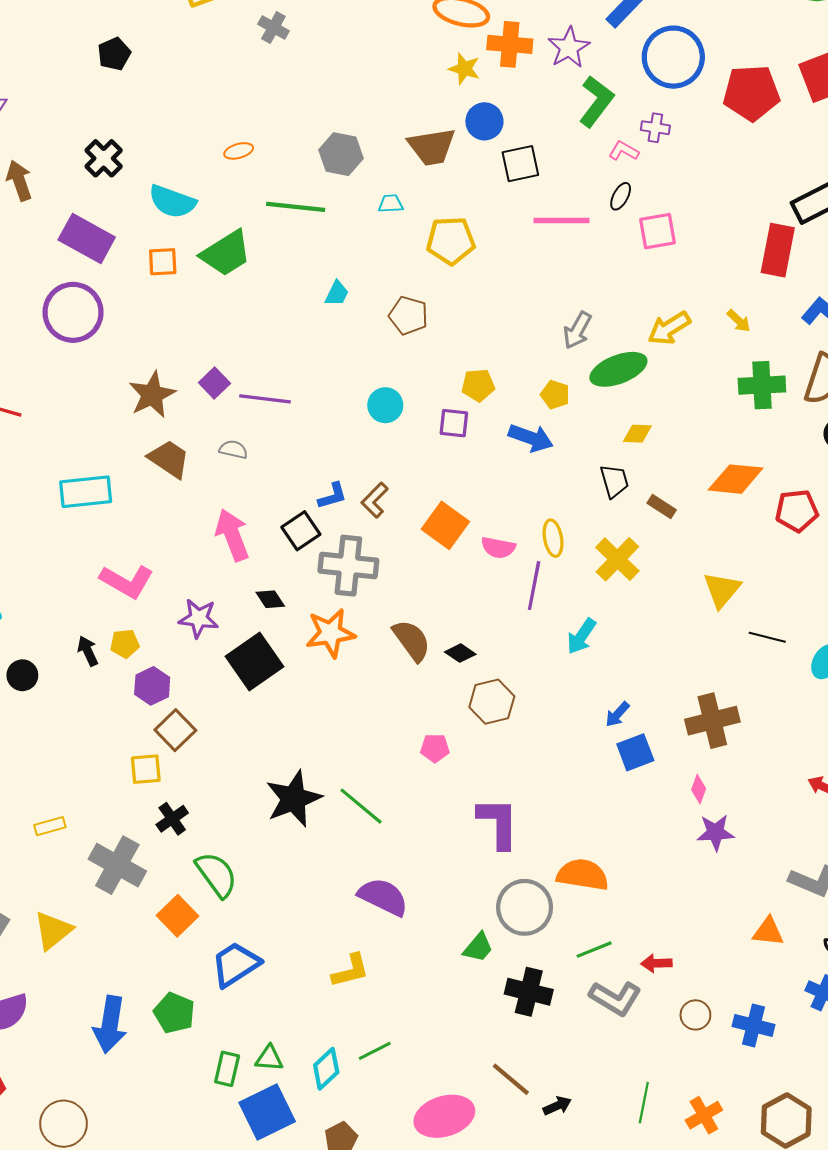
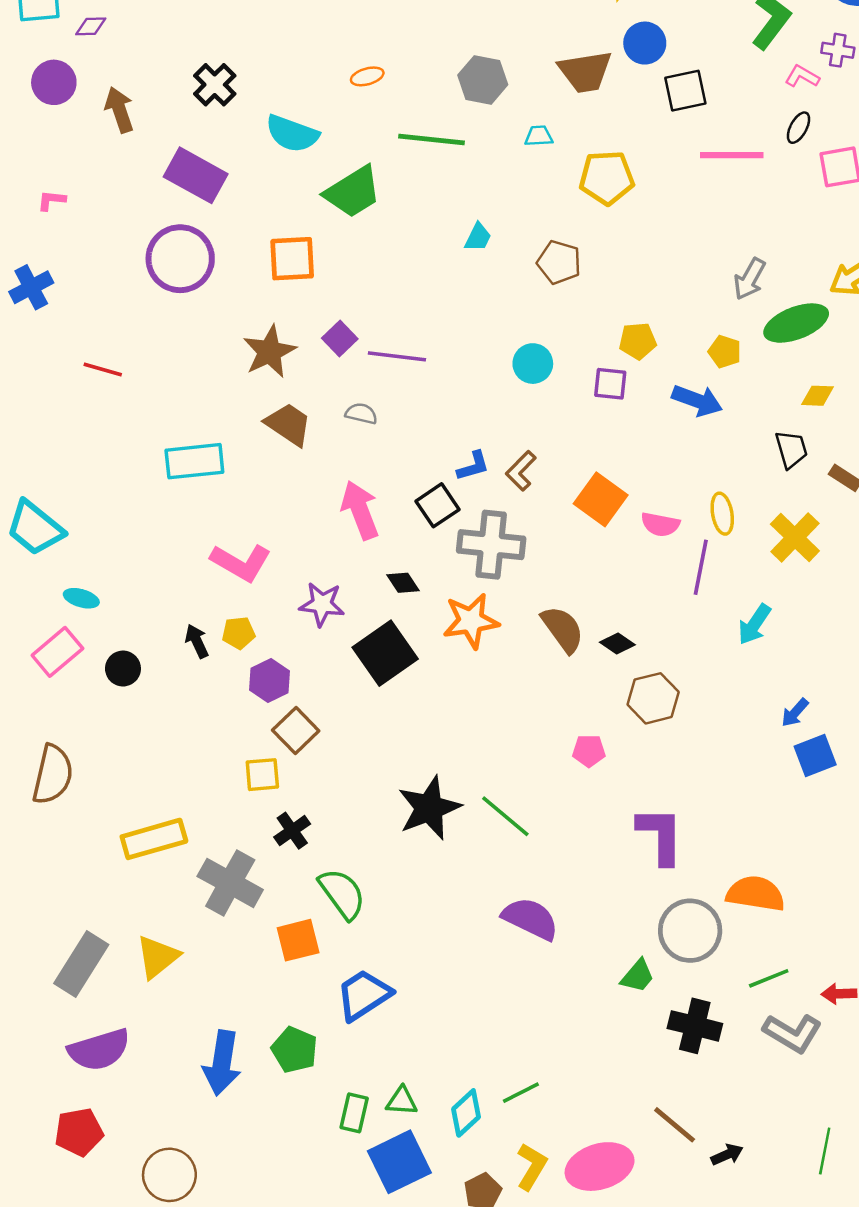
orange square: (163, 262) -> (292, 259), moved, size x1.4
yellow rectangle: (50, 826) -> (154, 839), size x1.8
orange square: (177, 916) -> (298, 940), turned 30
yellow L-shape: (350, 971) -> (532, 1167), moved, turned -45

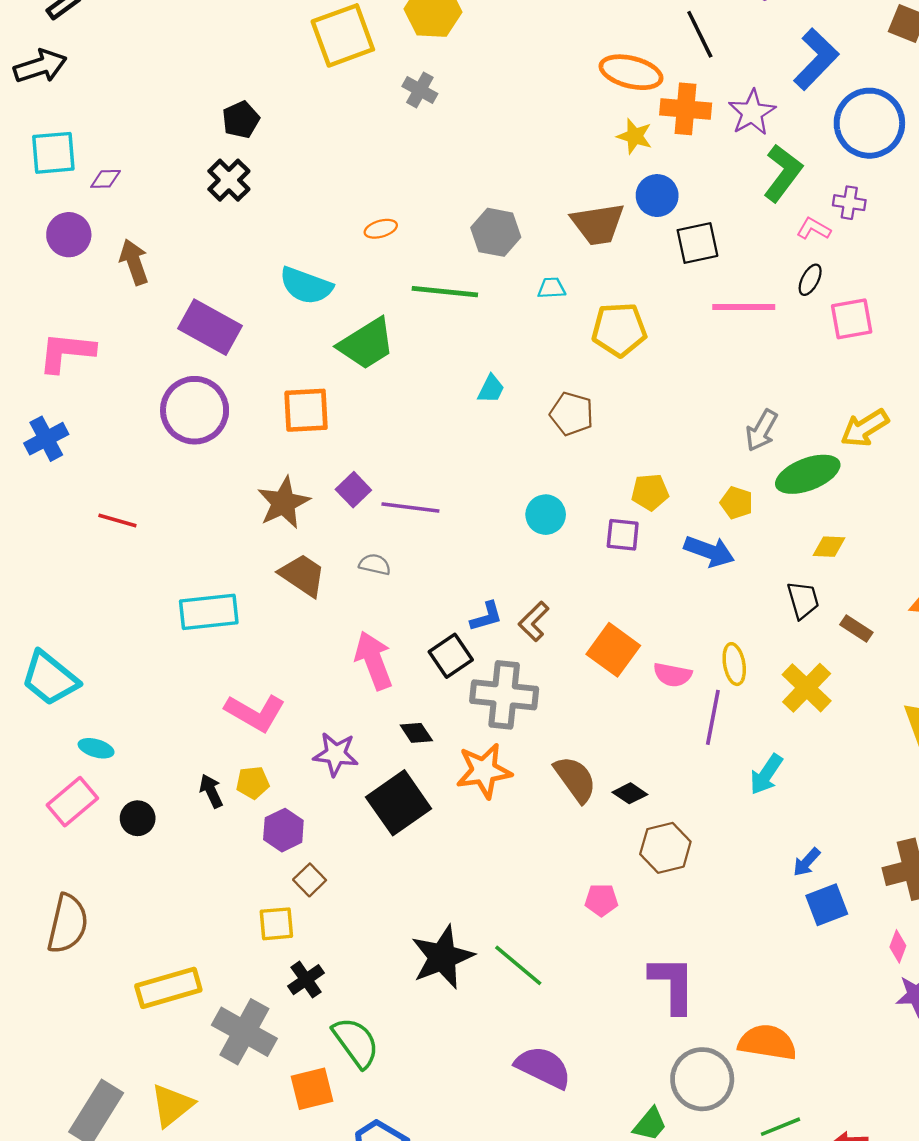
black cross: (215, 85) -> (229, 180), moved
pink L-shape: (51, 200) -> (66, 352), size x2.0
brown square: (296, 730) -> (310, 880), size x0.7

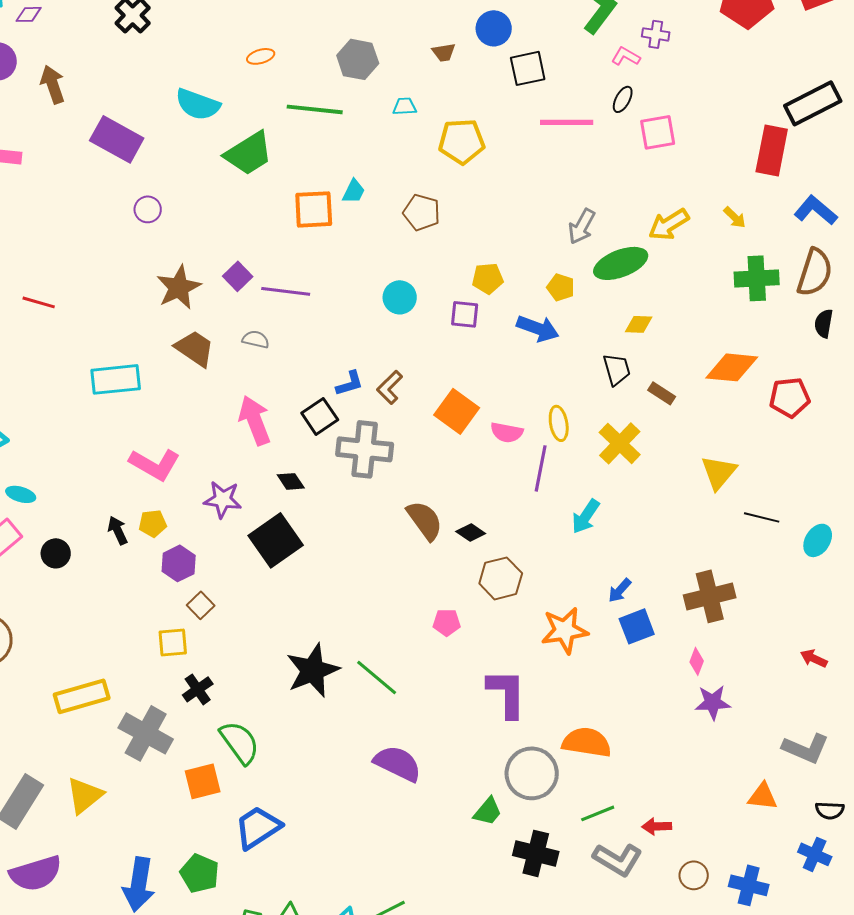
brown trapezoid: (598, 224) -> (444, 52), size x0.5
purple circle: (195, 410) -> (148, 209), moved, size x0.5
orange square: (306, 410) -> (314, 209), moved
orange star: (484, 771) -> (565, 630), moved

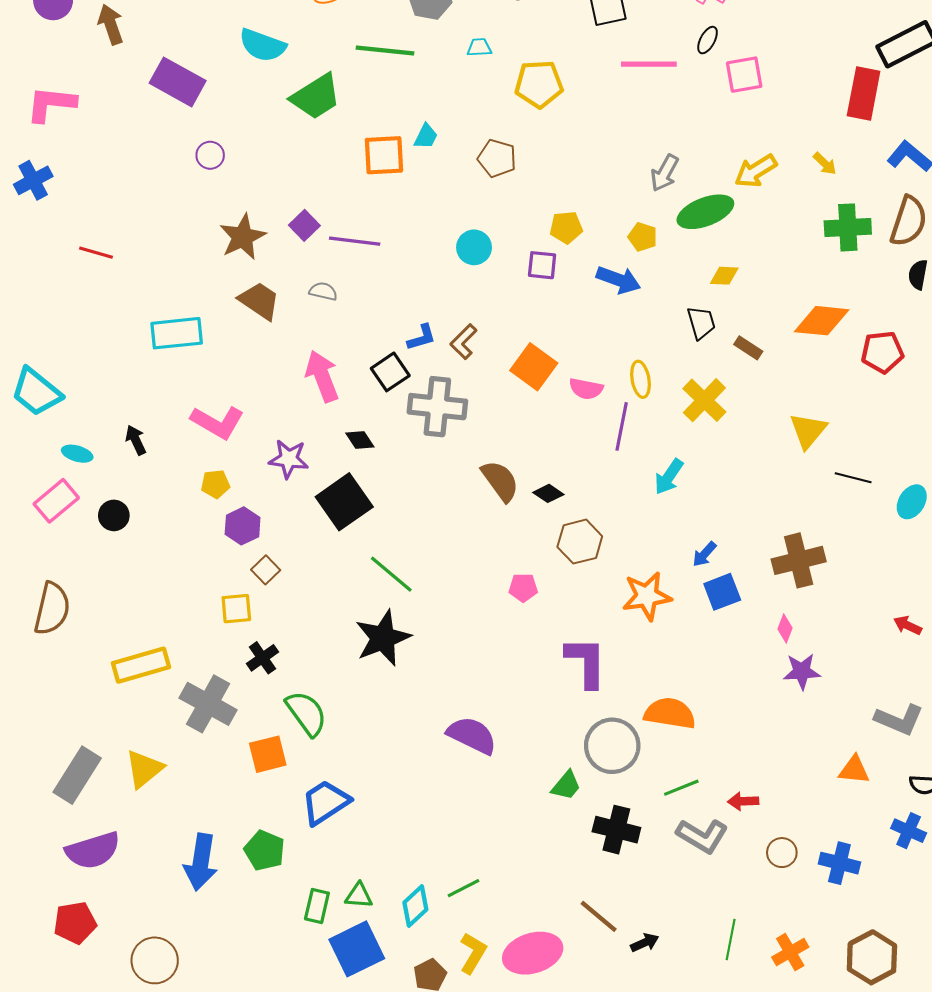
black arrow: (118, 530) -> (136, 440), moved
green line: (377, 677) -> (391, 574), moved

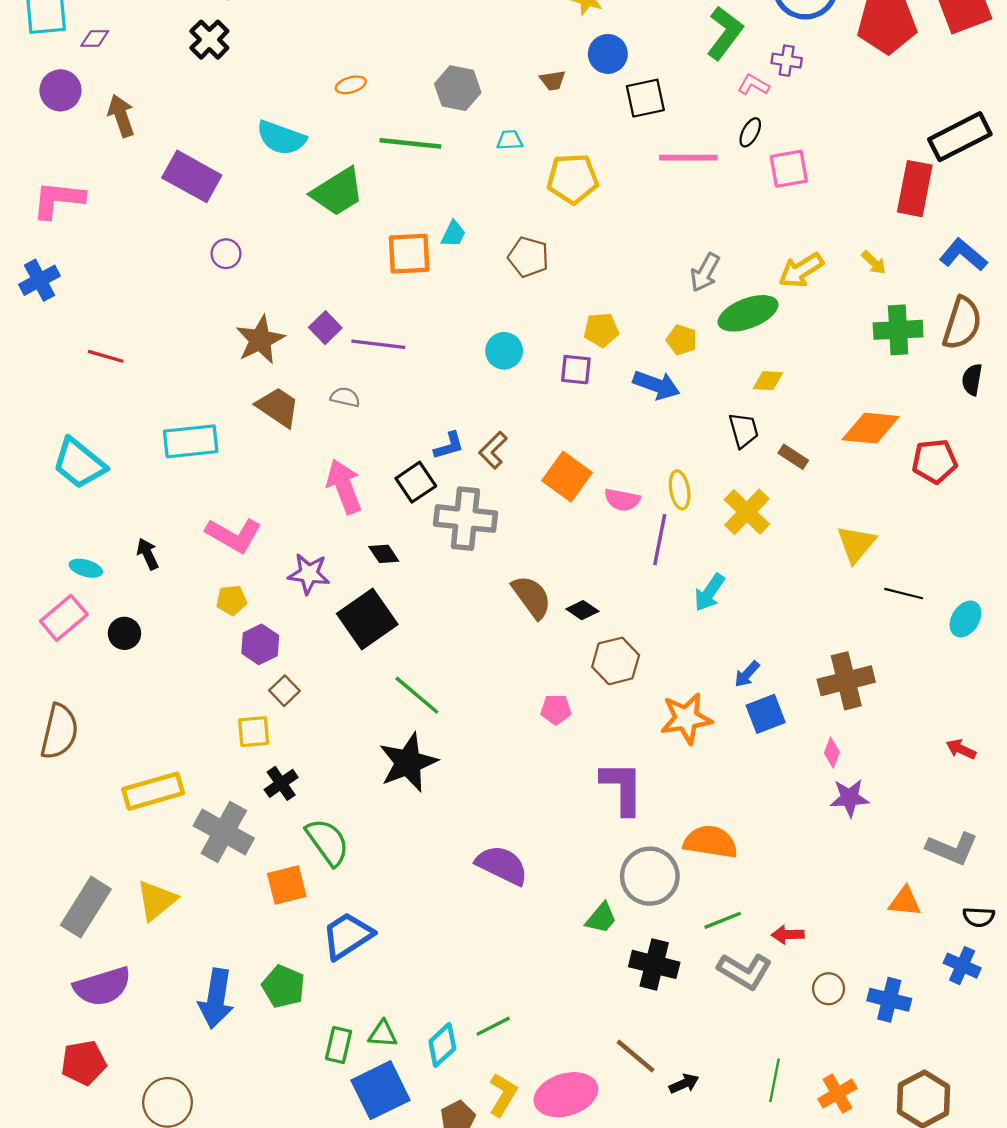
cyan trapezoid: (36, 392) -> (79, 463), moved

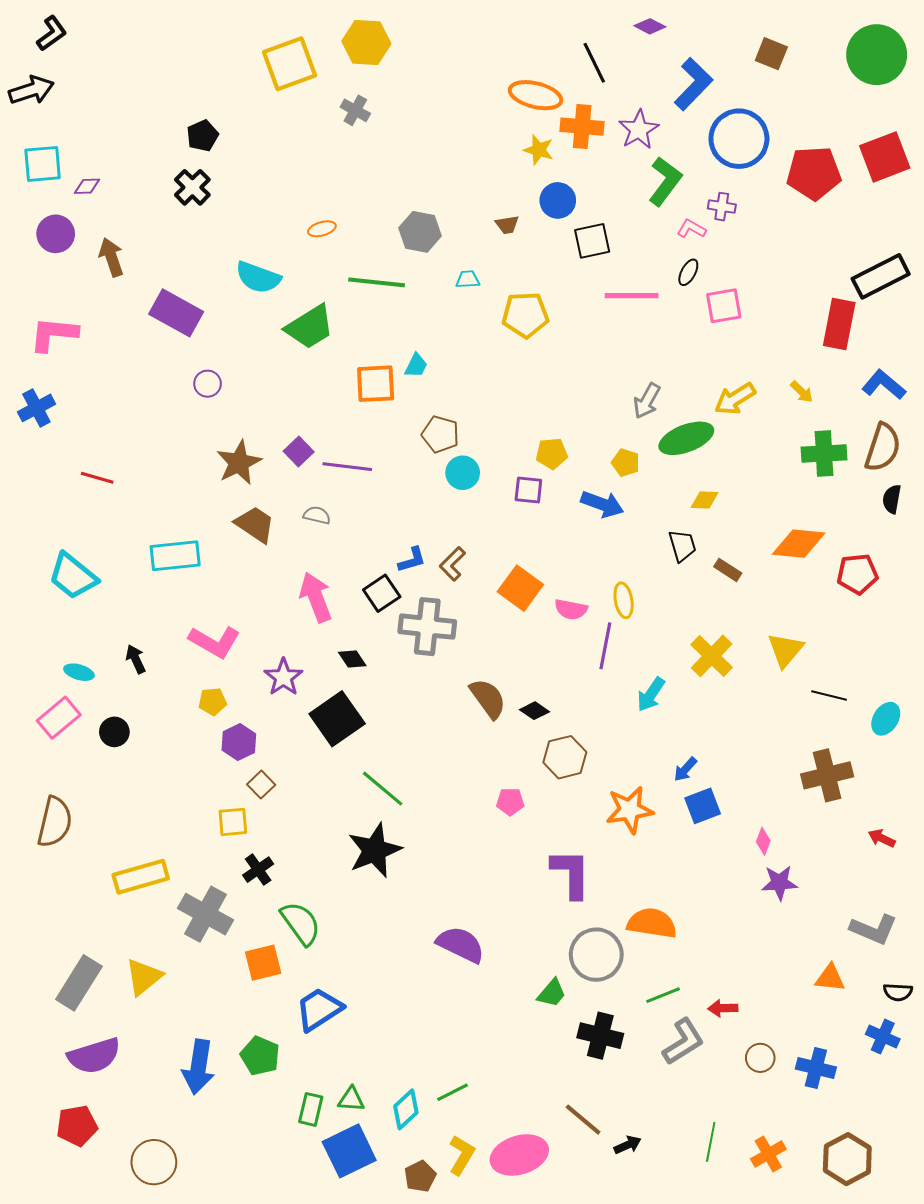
brown pentagon: (528, 257) -> (440, 434), moved
yellow cross: (747, 512) -> (712, 656), moved
purple star: (309, 574) -> (283, 677), turned 30
brown cross: (846, 681) -> (827, 775), moved
gray L-shape: (745, 971) -> (683, 1042), turned -63

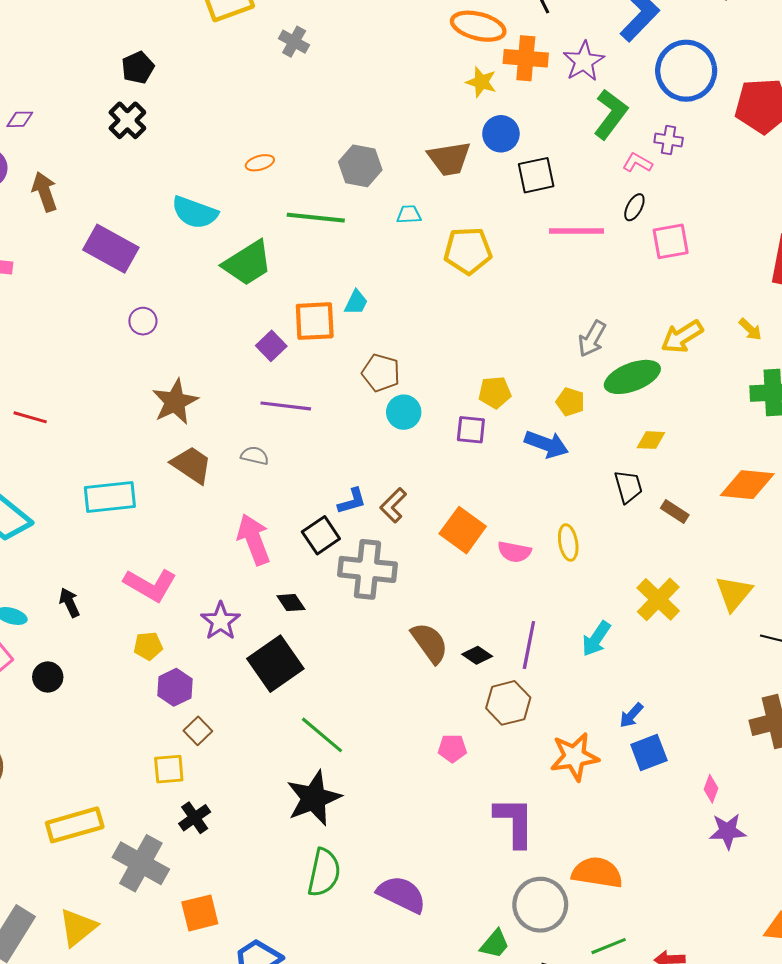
brown trapezoid: (507, 225) -> (449, 159), size x1.8
purple square: (299, 451) -> (271, 346), moved
purple line: (605, 646) -> (529, 645), moved
green semicircle: (301, 923) -> (324, 873), moved, turned 48

